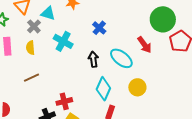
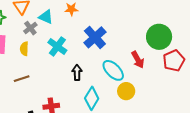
blue cross: (99, 28) -> (95, 37), size x1.6
black arrow: (93, 59) -> (77, 73), moved
yellow circle: (137, 87) -> (126, 91), moved

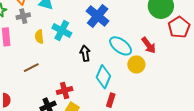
gray cross: (30, 28) -> (23, 16), moved, turned 32
yellow semicircle: (24, 49) -> (39, 37), moved
red arrow: (138, 60) -> (149, 45), moved

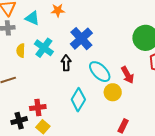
black arrow: (85, 53) -> (66, 63), moved
red rectangle: (111, 100) -> (123, 126), moved

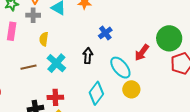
blue cross: (81, 39) -> (105, 33), size x0.6
cyan cross: (44, 48) -> (56, 63), moved
red arrow: (128, 75) -> (142, 53), moved, turned 60

